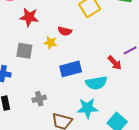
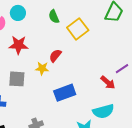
red semicircle: (65, 31) -> (55, 56), turned 120
cyan semicircle: (96, 83) -> (103, 111), moved

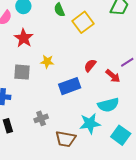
red star: (18, 45) -> (24, 38), turned 30
red semicircle: (55, 56) -> (90, 65), moved

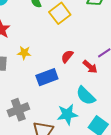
cyan semicircle: (108, 105) -> (86, 96), turned 60
gray cross: (41, 118) -> (18, 110), size x1.5

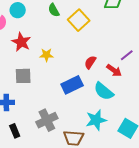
yellow star: (24, 53) -> (46, 55), moved
cyan semicircle: (86, 96) -> (104, 91), moved

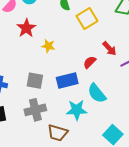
red arrow: (114, 70) -> (109, 49), moved
gray square: (23, 76) -> (35, 81), moved
cyan star: (96, 120) -> (77, 110), moved

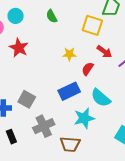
yellow square: (87, 19) -> (92, 25), moved, turned -30
yellow star: (48, 46) -> (69, 54), moved
gray square: (35, 81) -> (27, 99), moved, turned 30

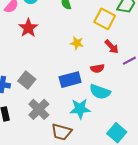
red semicircle: (88, 69) -> (97, 68), moved, turned -144
cyan semicircle: (101, 98) -> (100, 92), turned -30
gray cross: (44, 126) -> (39, 109), turned -30

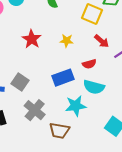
red star: (28, 28) -> (32, 39), moved

